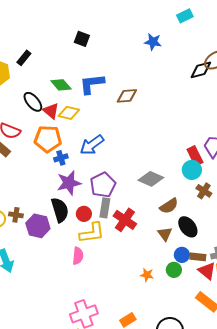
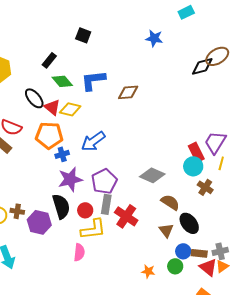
black rectangle: (24, 58) -> (49, 60), moved
brown semicircle: (169, 206) -> (170, 202), turned -114

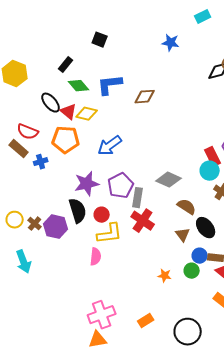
blue cross: (62, 154) -> (41, 162), moved
gray rectangle: (106, 204) -> (138, 198), moved
brown cross: (17, 211) -> (35, 224), moved, turned 32

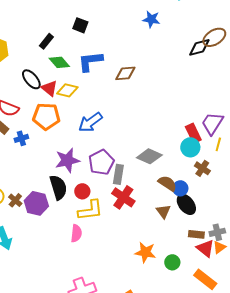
black square: (100, 40) -> (80, 25), moved
blue circle: (200, 256) -> (180, 188), moved
green circle: (192, 271) -> (172, 262), moved
orange star: (165, 276) -> (145, 252), size x1.5

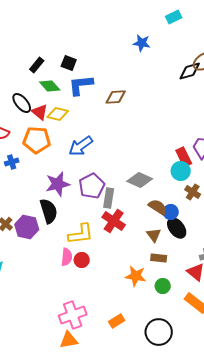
black square: (80, 25) -> (69, 63), moved
red circle: (82, 191) -> (82, 260), moved
brown rectangle: (196, 234) -> (159, 258), moved

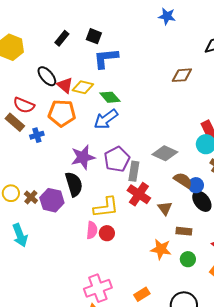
green diamond: (50, 86) -> (110, 97), moved
brown diamond: (116, 97) -> (182, 75), moved
brown triangle: (154, 235) -> (165, 208), moved

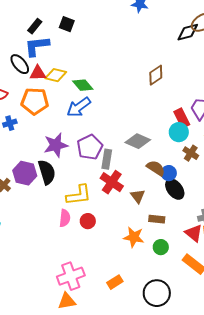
blue L-shape: (106, 58) -> (37, 46), moved
brown diamond: (182, 75) -> (156, 75), moved, turned -30
red triangle: (65, 85) -> (38, 73), turned -42
purple hexagon: (52, 200) -> (25, 173), moved
red circle: (107, 233) -> (88, 221), moved

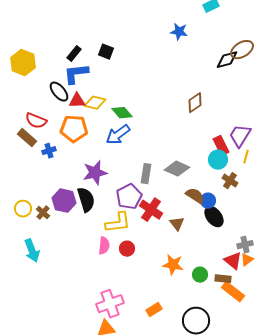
purple pentagon: (90, 147) -> (129, 197), moved
gray rectangle: (107, 159) -> (146, 174), moved
brown rectangle: (157, 219) -> (223, 279), moved

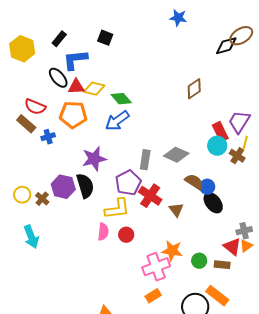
black rectangle: (74, 54) -> (59, 39), moved
brown cross: (230, 181) -> (237, 156), moved
orange rectangle: (233, 292) -> (217, 296), moved
pink cross: (110, 304) -> (156, 267), moved

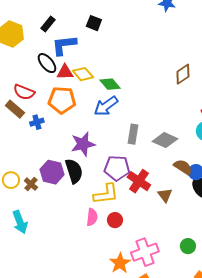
yellow diamond: (94, 89) -> (83, 74), turned 35
gray rectangle: (145, 160) -> (133, 134), moved
purple pentagon: (128, 183) -> (117, 168), turned 30
orange star: (172, 251) -> (120, 263), moved, turned 30

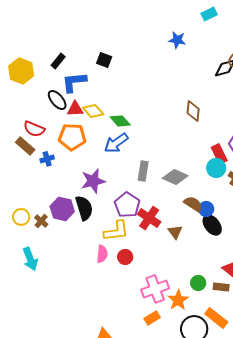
brown diamond: (183, 74) -> (193, 111), turned -50
purple pentagon: (117, 168) -> (127, 205), turned 30
orange star: (120, 263) -> (178, 300), moved

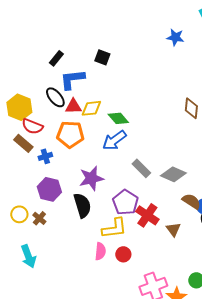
yellow hexagon: (21, 71) -> (19, 107), moved
yellow diamond: (93, 111) -> (91, 108), turned -55
gray rectangle: (143, 171) -> (141, 168), turned -54
purple hexagon: (62, 209) -> (49, 189), moved

